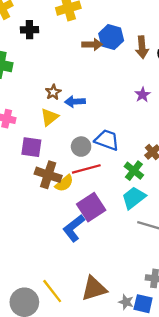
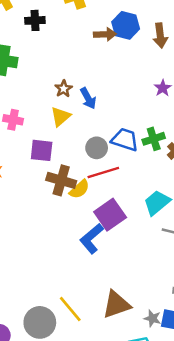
blue arrow: (75, 102) -> (88, 98), turned -114
green cross: (134, 171) -> (154, 139), moved, turned 36

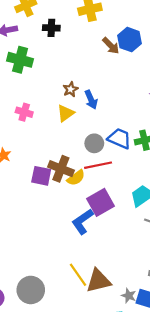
brown arrow: (105, 34) -> (111, 46), turned 42
purple square: (42, 150) -> (41, 176), moved
yellow line: (70, 309) -> (78, 275), moved

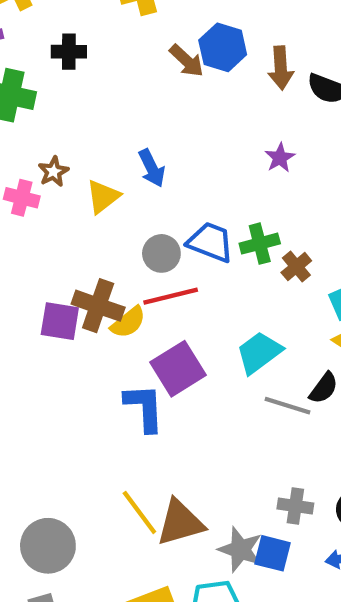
black cross: (51, 28) -> (69, 52), moved
brown star: (71, 89) -> (53, 172), moved
blue L-shape: (83, 222) -> (144, 408), turned 124
gray star: (129, 296) -> (240, 550), size x1.5

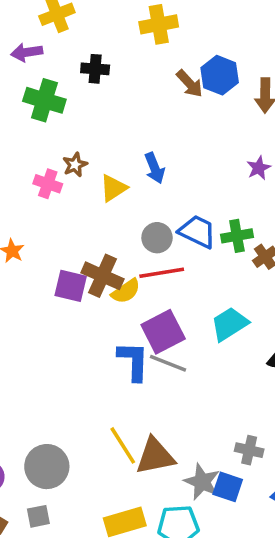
gray line: (288, 406) -> (168, 363), moved

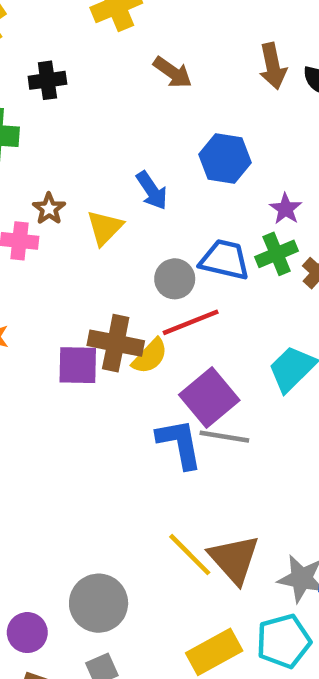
blue hexagon: (220, 75) -> (225, 158), moved
purple star: (259, 168) -> (286, 209), moved
brown triangle: (155, 456) -> (234, 559), turned -48

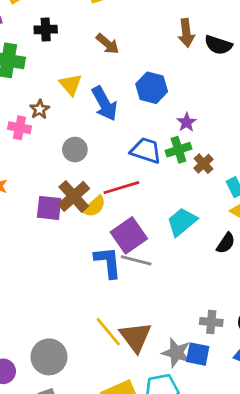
brown arrow: (173, 72) -> (108, 44), moved
blue arrow: (152, 190) -> (104, 104), size x1.4
yellow triangle: (105, 228) -> (71, 85), moved, turned -30
gray circle: (175, 279) -> (75, 150), moved
brown cross: (116, 343) -> (74, 196), turned 32

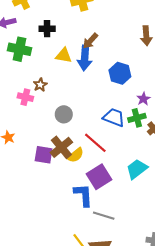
brown arrow: (108, 44) -> (90, 41), turned 90
yellow triangle: (71, 85) -> (64, 55), moved, turned -42
blue arrow: (104, 104) -> (85, 58), moved, turned 30
red line: (121, 188) -> (95, 143), turned 55
gray line: (136, 260) -> (104, 216), moved

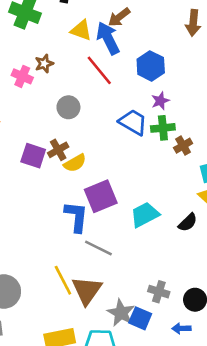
blue arrow: (85, 58) -> (108, 38), turned 140
purple star: (143, 99) -> (160, 101), moved
red line: (95, 143) -> (99, 70), moved
brown cross: (61, 147) -> (58, 150), size x0.7
cyan trapezoid: (137, 169) -> (145, 215), moved

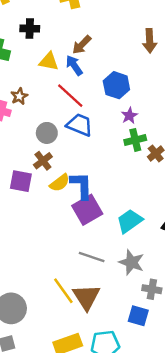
blue arrow: (108, 38) -> (74, 65), size x0.7
blue trapezoid: (133, 122) -> (80, 125), moved
brown cross: (58, 150) -> (43, 161), moved
blue L-shape: (76, 217) -> (81, 185), moved
gray star: (121, 313) -> (132, 262), moved

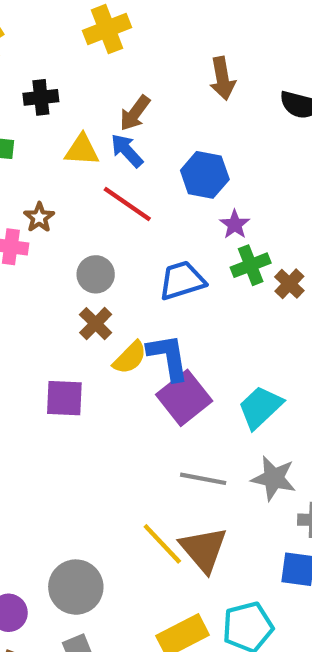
brown arrow: (150, 41) -> (222, 78), moved
blue trapezoid: (80, 125) -> (182, 280), moved, turned -32
purple square: (21, 181) -> (64, 398), moved

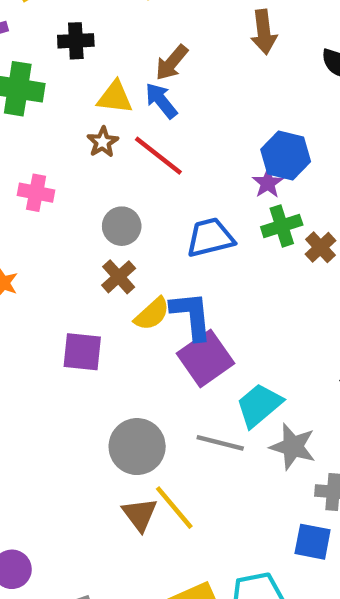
blue hexagon: (205, 175) -> (286, 156), moved
brown star: (39, 217) -> (103, 142), moved
cyan trapezoid: (260, 407) -> (259, 405), moved
brown triangle: (204, 549) -> (140, 514), moved, size x0.7
gray circle: (76, 587) -> (137, 447), moved

